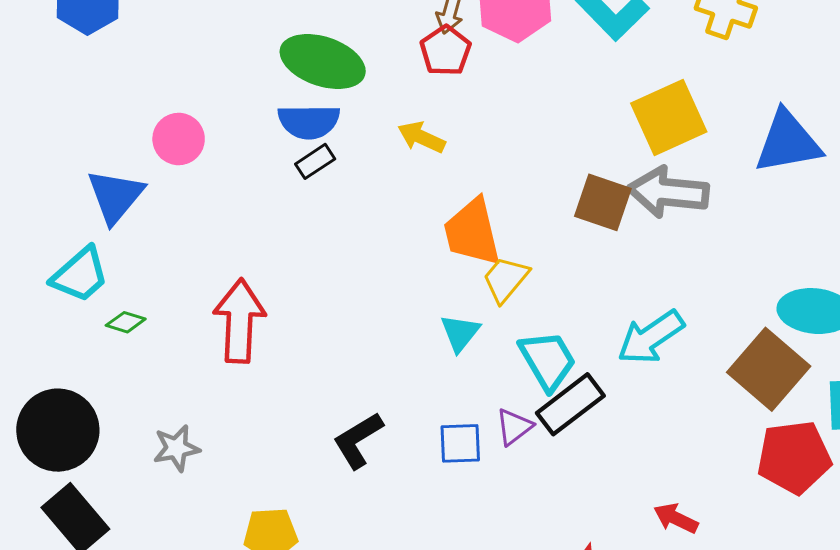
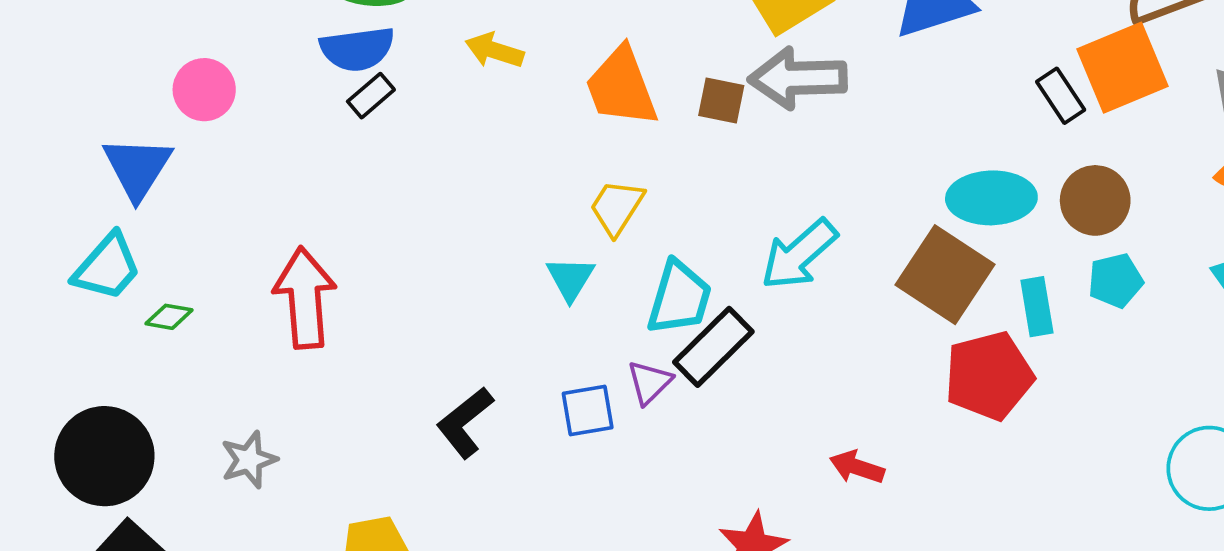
brown square: (603, 202) -> (721, 100), size x0.7
orange trapezoid: (472, 232) -> (621, 87), moved
cyan trapezoid: (548, 360) -> (679, 298), turned 54

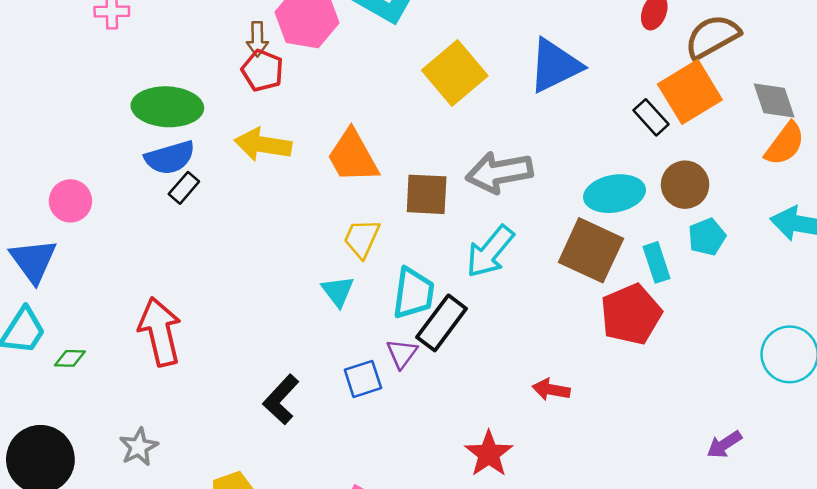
yellow arrow: (494, 50) -> (263, 145), size x1.4
gray arrow: (798, 78) -> (499, 172), moved
brown square: (721, 100) -> (427, 194), moved, size x1.4

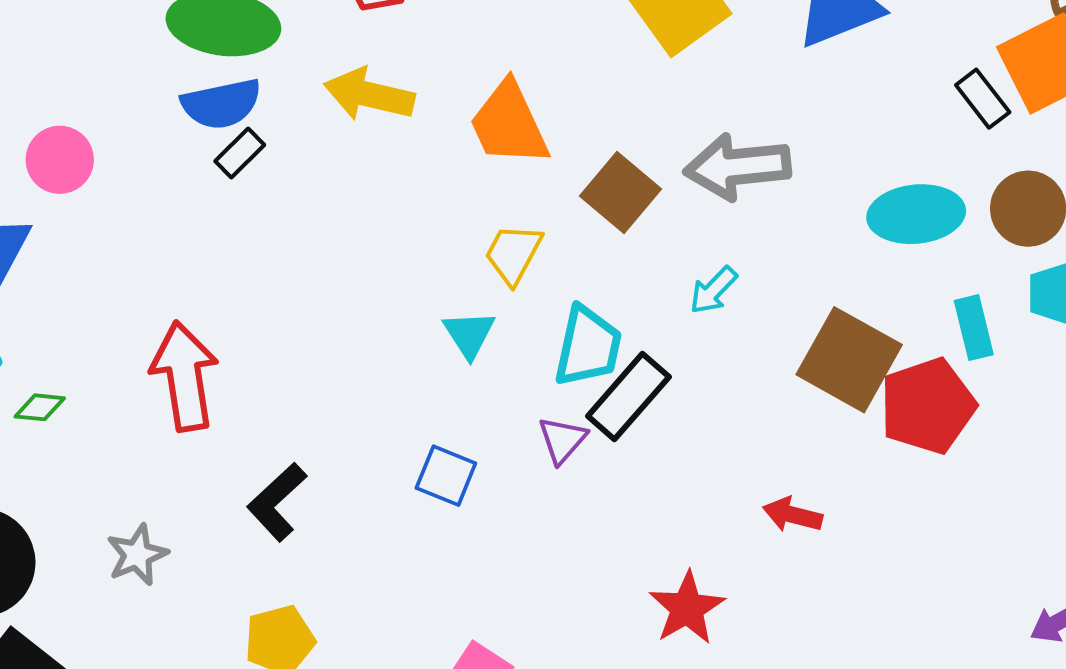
brown square: (427, 194) -> (620, 192), turned 33
brown square: (591, 250) -> (849, 360), moved
cyan arrow: (490, 252) -> (713, 290), size x0.6
blue square: (363, 379) -> (446, 476), moved, turned 36
black L-shape: (281, 399) -> (277, 502), moved

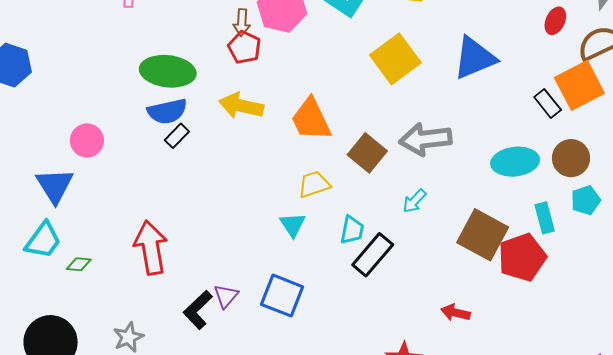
yellow trapezoid: (513, 254) -> (314, 184), turned 44
cyan trapezoid: (588, 346) -> (352, 230), size x0.7
purple triangle: (562, 440) -> (226, 296), moved
blue square: (446, 476) -> (282, 296), size x1.4

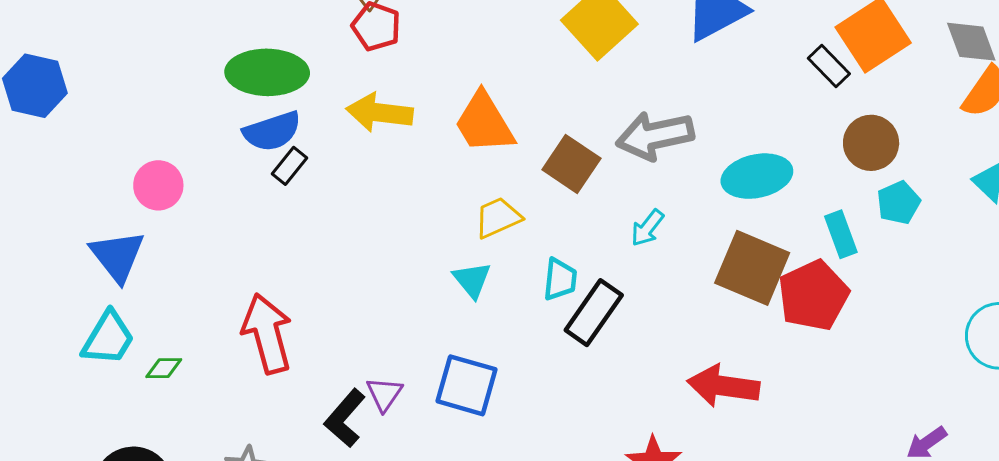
cyan ellipse: (515, 162) -> (757, 176), moved
red arrow: (455, 313) -> (723, 386), size x1.6

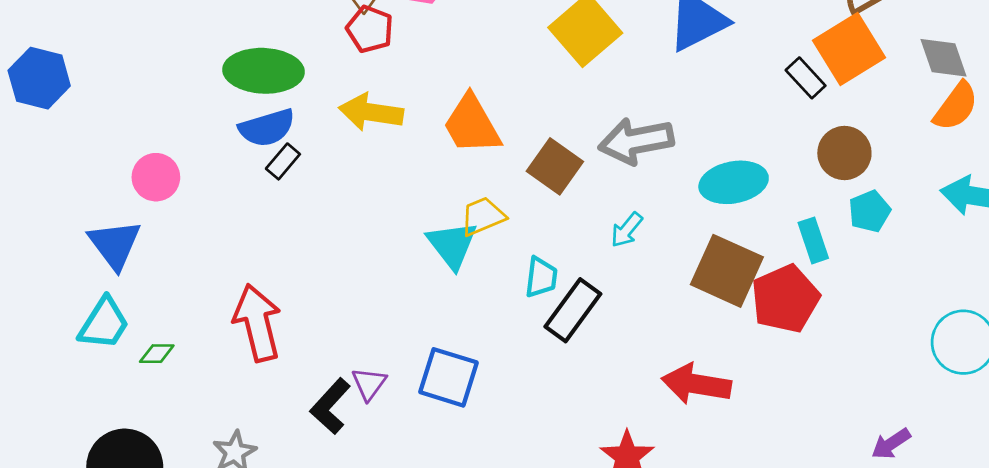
cyan triangle: (472, 280) -> (452, 245), moved, size x1.4

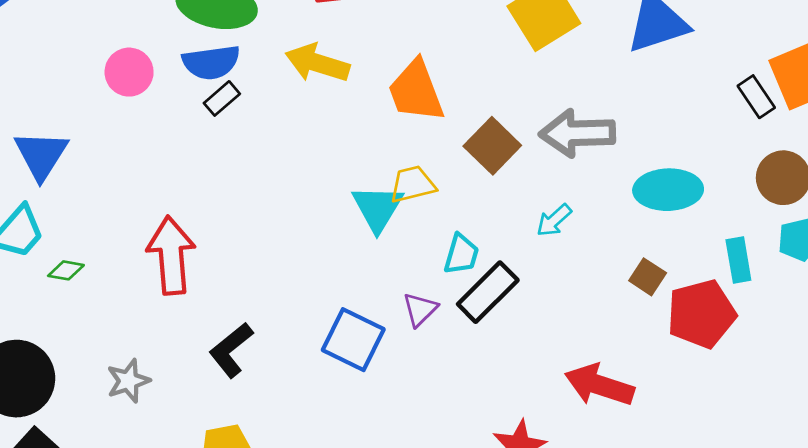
pink circle: (156, 177) -> (129, 72), moved
brown square: (727, 271) -> (648, 277), size x0.5
purple triangle: (369, 384) -> (420, 309), moved

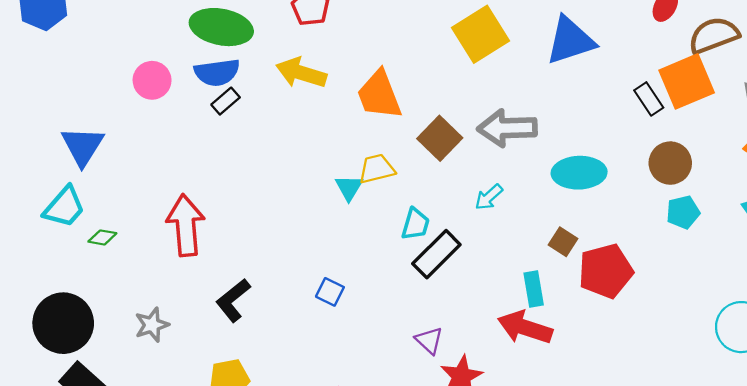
cyan triangle: (378, 208) -> (349, 188), size x0.7
cyan rectangle: (738, 260) -> (534, 289), moved
purple triangle: (420, 309) -> (429, 340), moved, turned -32
blue square: (353, 340) -> (330, 292), size x0.6

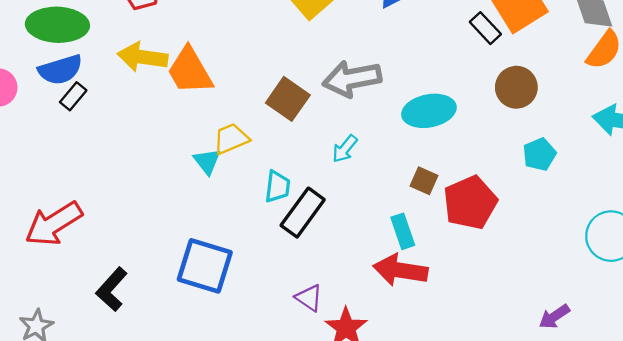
orange trapezoid: (379, 95) -> (190, 71), moved
cyan pentagon: (683, 212) -> (539, 154), moved
red arrow: (186, 225) -> (54, 224), turned -108
blue square: (330, 292) -> (205, 266), size x2.0

